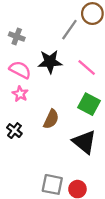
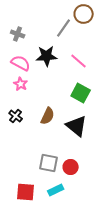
brown semicircle: (51, 119) -> (48, 116), moved

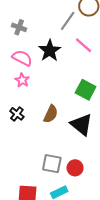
black star: (47, 56) -> (50, 51), turned -30
pink line: (79, 61) -> (83, 45), moved

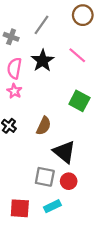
gray line: (68, 21) -> (42, 25), moved
pink semicircle: (22, 58) -> (14, 68), turned -108
black triangle: (81, 125) -> (64, 152), moved

